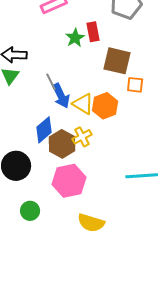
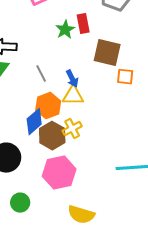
blue arrow: (61, 96) -> (72, 79), moved, size x0.7
yellow triangle: (83, 104) -> (73, 96), turned -30
orange hexagon: (105, 106) -> (48, 106), moved

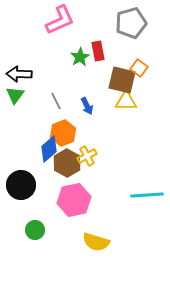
orange square: (125, 77) -> (139, 68), moved, turned 30
yellow triangle: (73, 96) -> (126, 101), moved

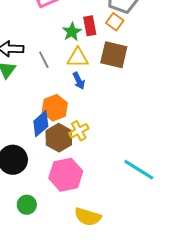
orange square: (139, 68) -> (115, 22), moved
gray line: (56, 101) -> (44, 60), moved
yellow triangle: (126, 101) -> (78, 58), moved
cyan line: (147, 195) -> (139, 170), turned 36

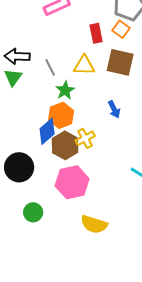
green star: (72, 32) -> (65, 90), moved
blue arrow: (79, 81) -> (114, 109), moved

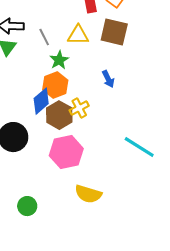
green circle: (33, 212) -> (27, 206), moved

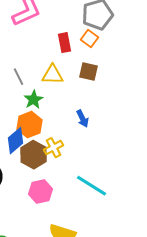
brown square: (114, 32) -> (88, 72), size x0.7
cyan line: (139, 147) -> (92, 186), moved
pink hexagon: (66, 152) -> (40, 192), size x0.7

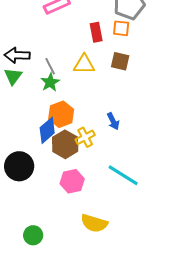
orange square: (90, 39) -> (121, 28), turned -30
green star: (34, 100) -> (50, 82), moved
blue arrow: (82, 119) -> (113, 121), moved

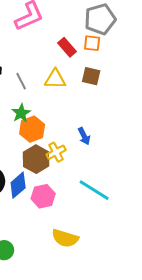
red rectangle: (96, 32) -> (67, 47), turned -30
green star: (50, 82) -> (21, 113), moved
blue diamond: (47, 130) -> (18, 185), moved

